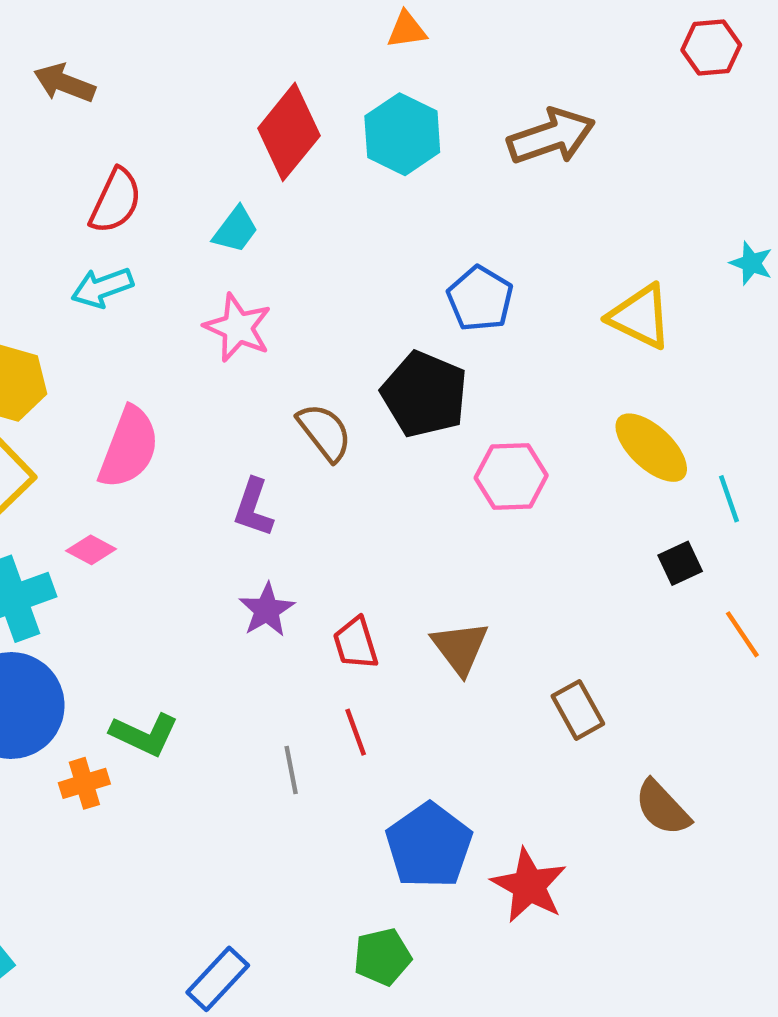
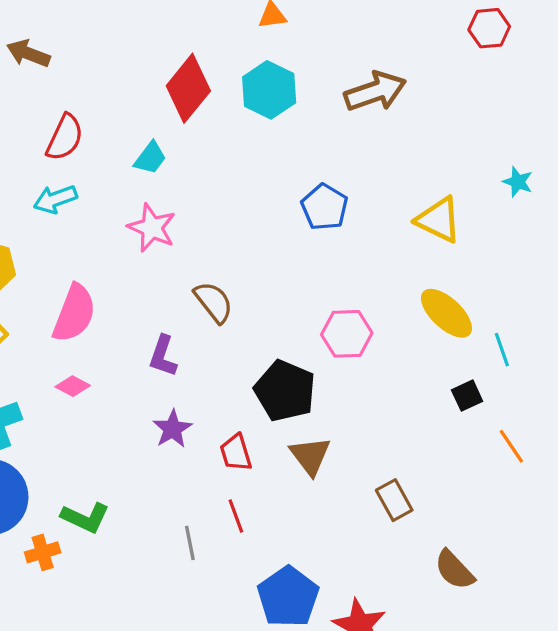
black pentagon: (424, 394) -> (285, 391), moved
pink diamond: (91, 550) -> (73, 386), moved

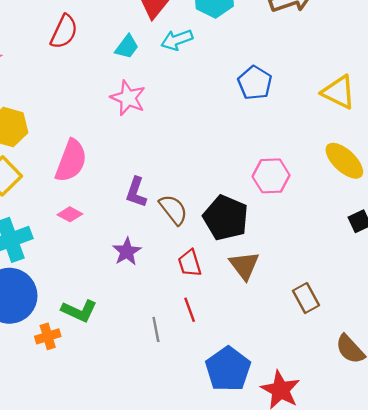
cyan arrow: (55, 199) -> (177, 40), moved
brown semicircle: (214, 302) -> (173, 210), moved
purple star: (172, 429) -> (127, 252), moved

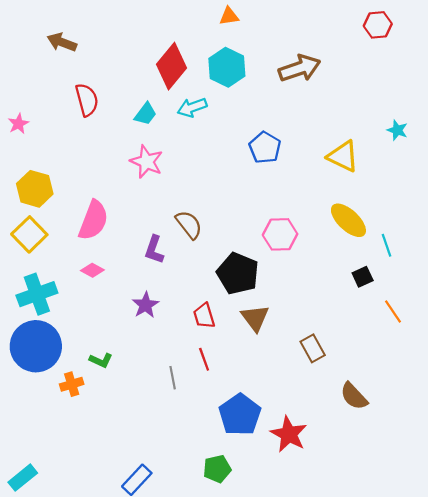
red semicircle: (64, 32) -> (87, 100), turned -40
brown semicircle: (173, 210) -> (189, 225), moved
green L-shape: (79, 311) -> (101, 360), size x0.7

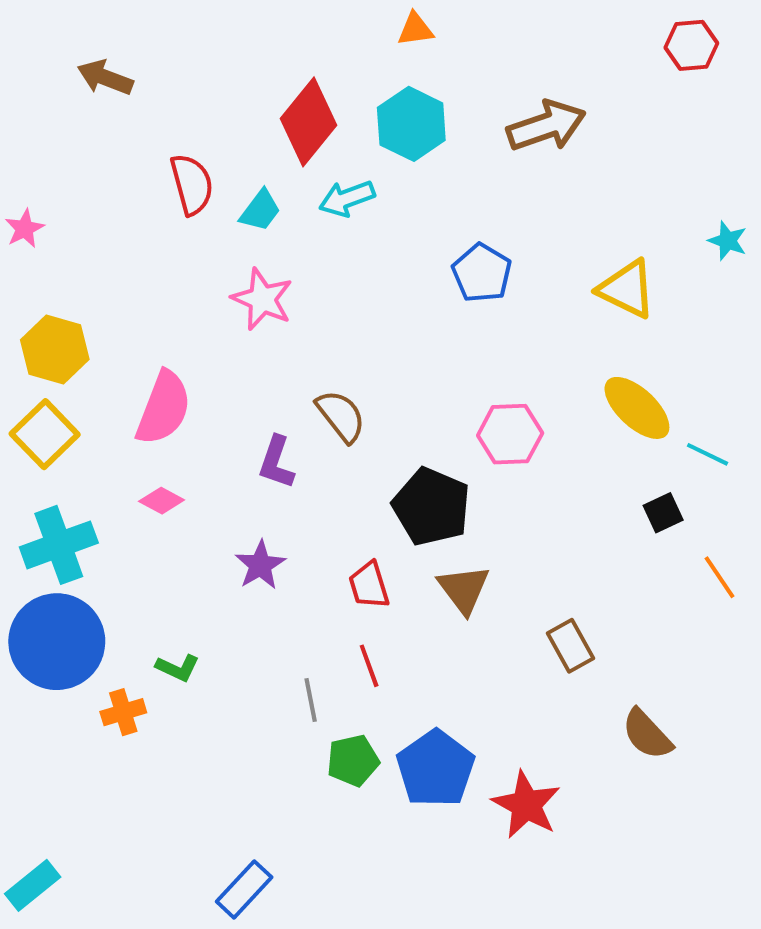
red semicircle: (87, 100) -> (192, 184), moved
cyan line: (386, 245) -> (707, 454), turned -45
green pentagon: (217, 469) -> (353, 760), moved

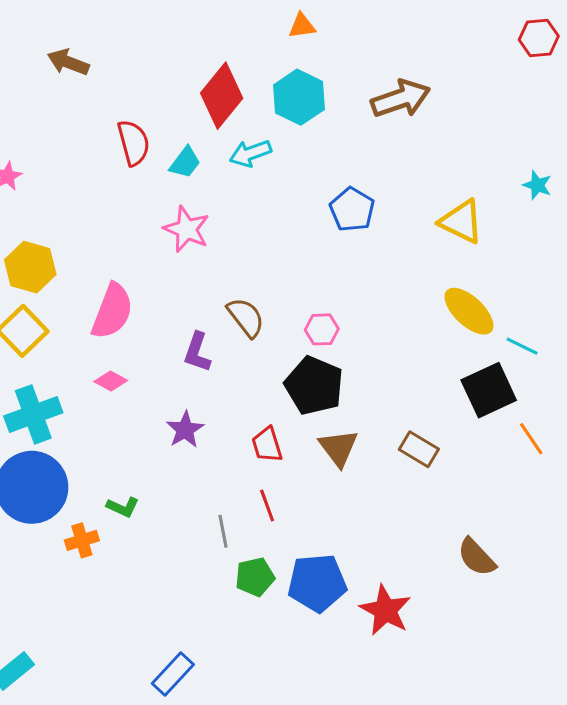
red hexagon: (691, 45) -> (539, 38), moved
pink hexagon: (510, 434) -> (322, 329), moved, size x0.7
black square: (663, 513) -> (489, 390), size x1.8
brown rectangle: (570, 646) -> (419, 449), moved, turned -30
blue pentagon: (436, 769) -> (317, 583), turned 30

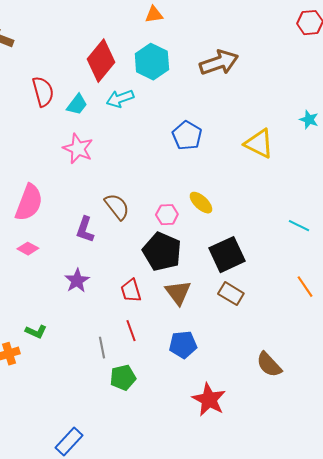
yellow ellipse: (469, 311) -> (201, 203), moved, size x0.7
black square: (489, 390) -> (227, 255), moved
blue pentagon: (317, 583) -> (183, 345), moved, size x0.7

